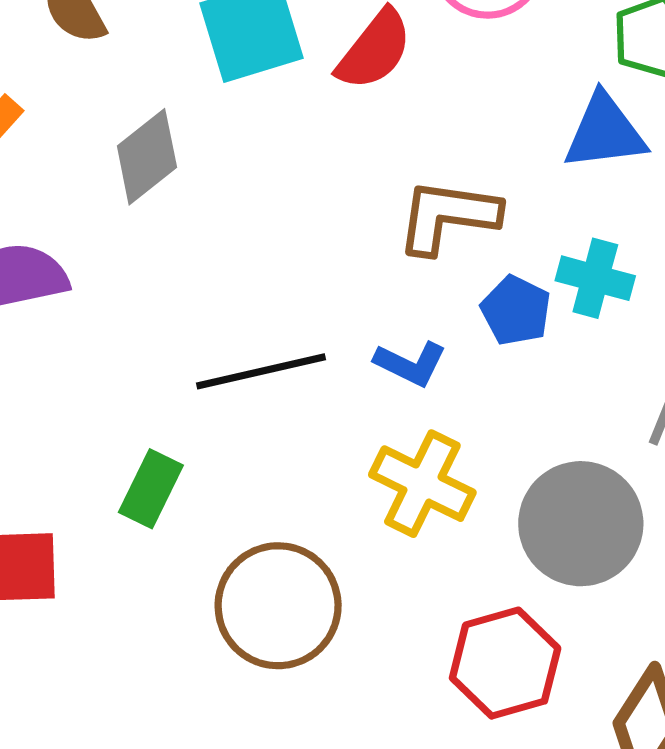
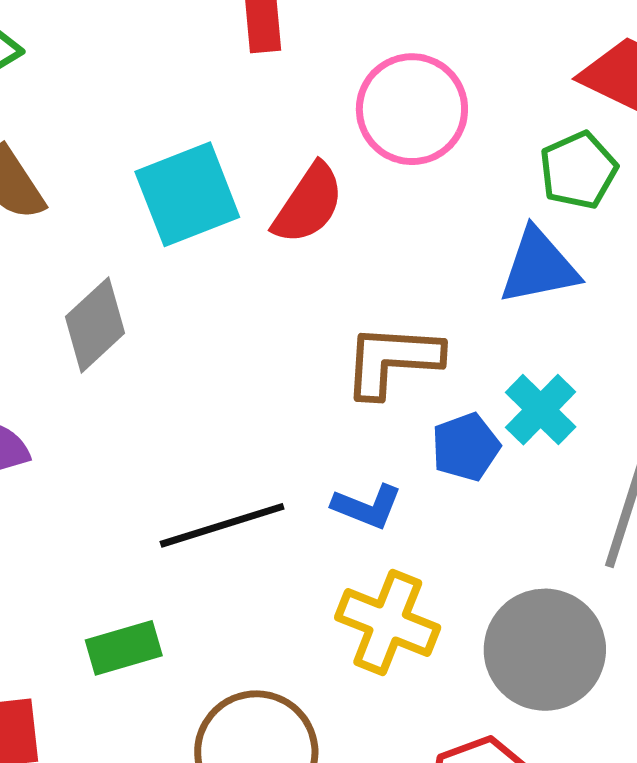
cyan cross: (595, 278) -> (541, 410), turned 34
blue pentagon: (516, 311) -> (466, 447), turned 30
green rectangle: (151, 489) -> (124, 648), turned 52

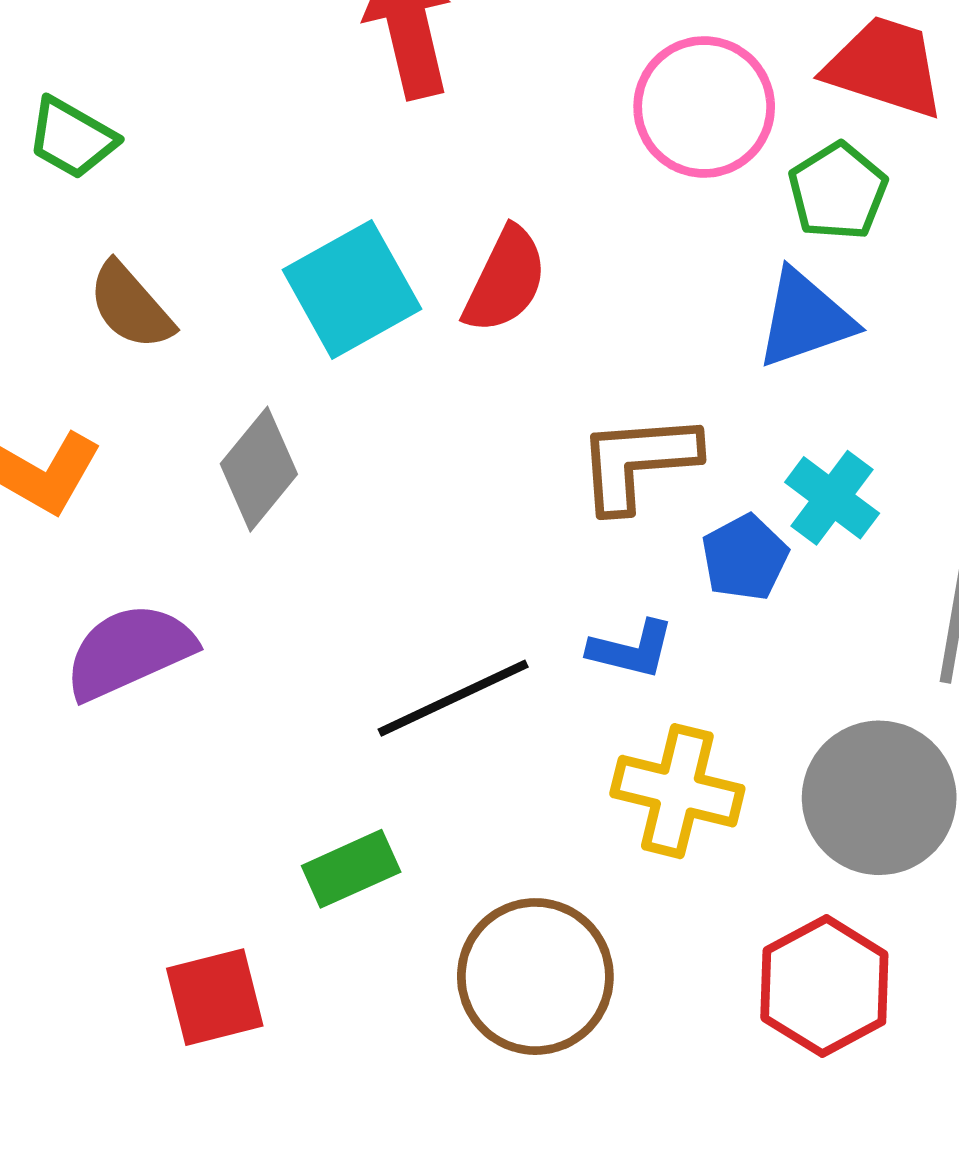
pink circle: (412, 109) -> (704, 107), moved

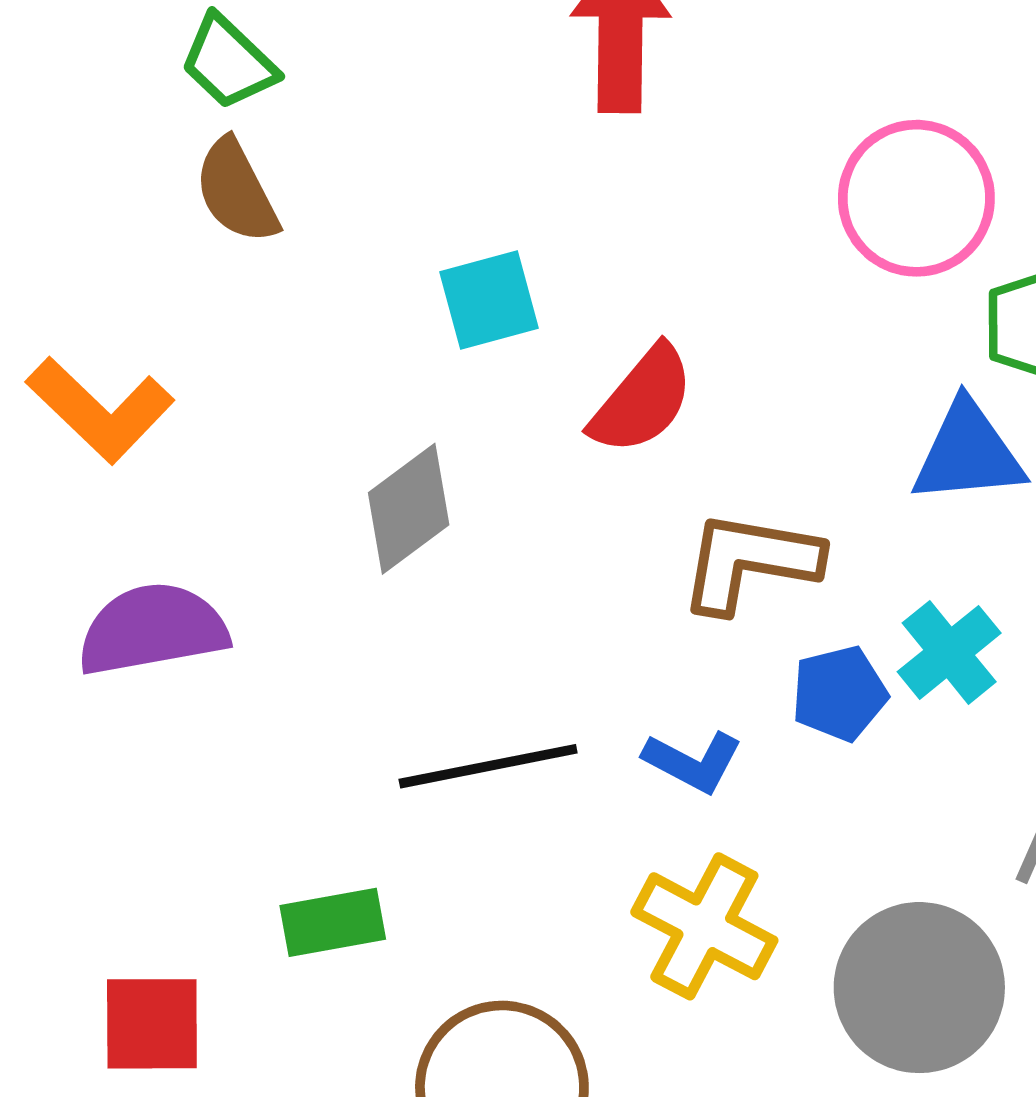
red semicircle: (505, 280) -> (642, 400), moved
cyan square: (352, 289) -> (489, 300), size x0.7
brown semicircle: (131, 306) -> (237, 191), moved
gray diamond: (259, 469) -> (409, 509), moved

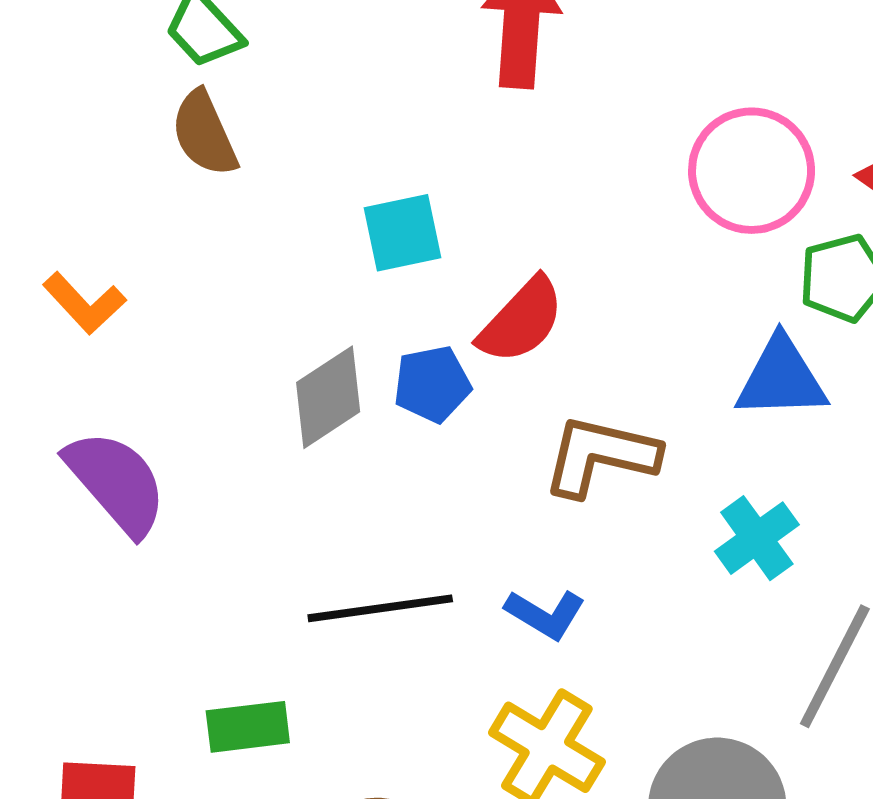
orange L-shape: (100, 410) -> (84, 303), size x0.7
purple semicircle: (153, 629) -> (116, 482), turned 56
blue pentagon: (839, 693) -> (432, 384), moved

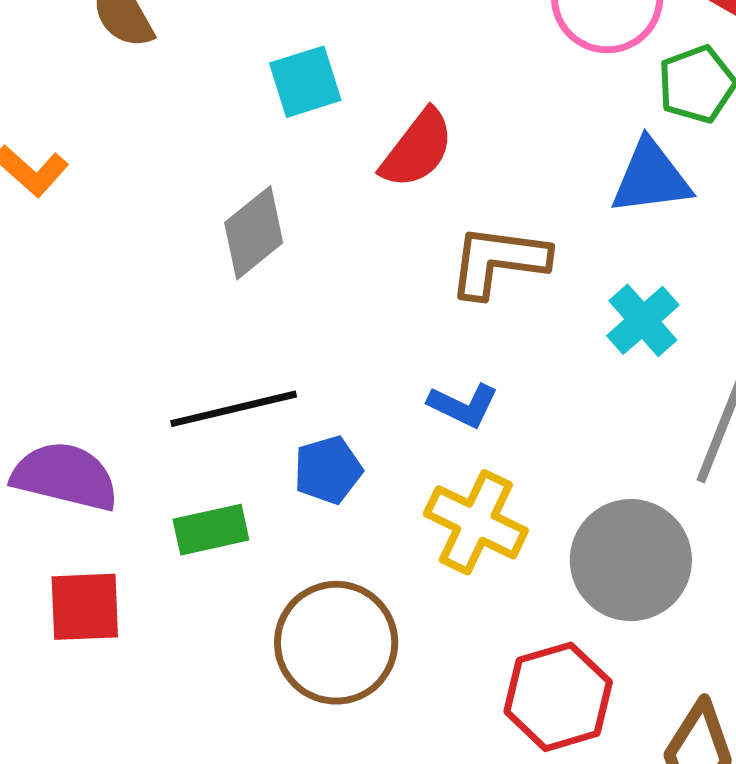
blue pentagon: (432, 384) -> (328, 470), moved
purple semicircle: (116, 482) -> (65, 476), moved, turned -30
black line: (380, 608) -> (234, 409), moved

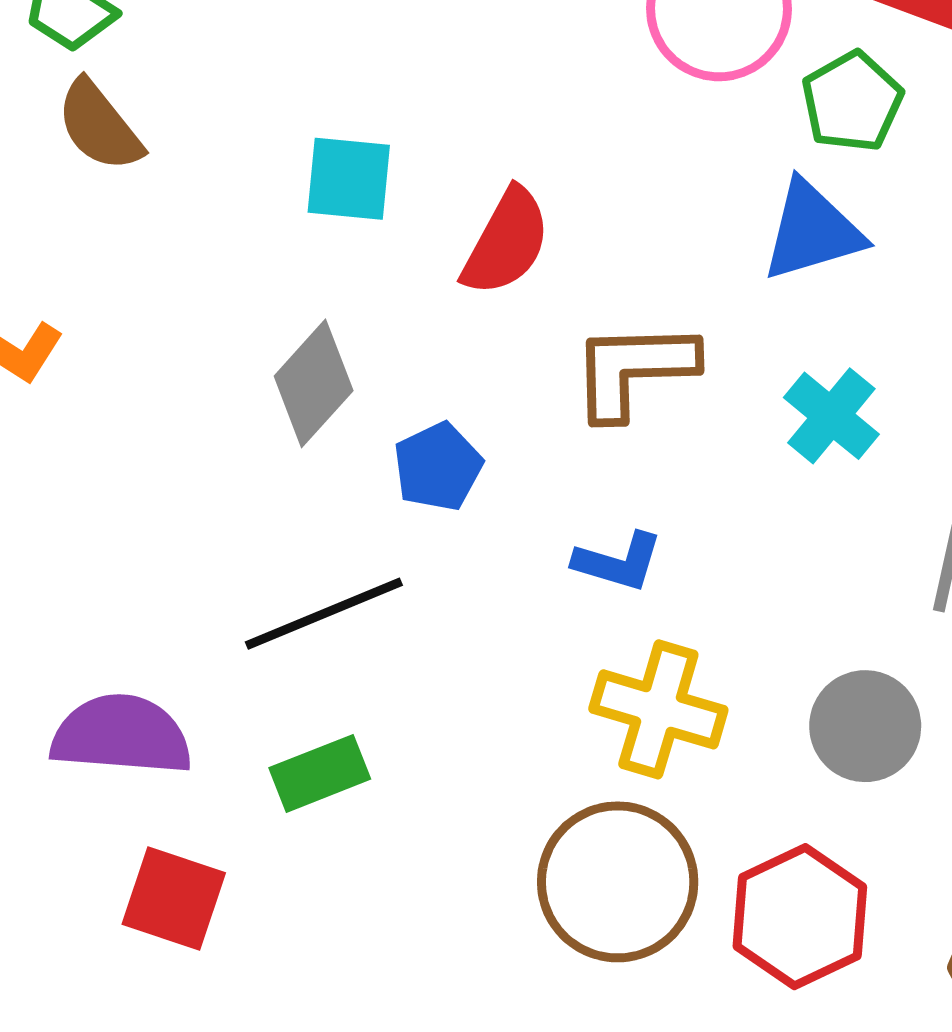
cyan square: (305, 82) -> (349, 179), turned 32
blue pentagon: (328, 470) -> (438, 467), moved
gray circle: (631, 560) -> (865, 726), size x0.7
red square: (85, 607) -> (174, 899), turned 30
brown circle: (336, 643) -> (618, 882), moved

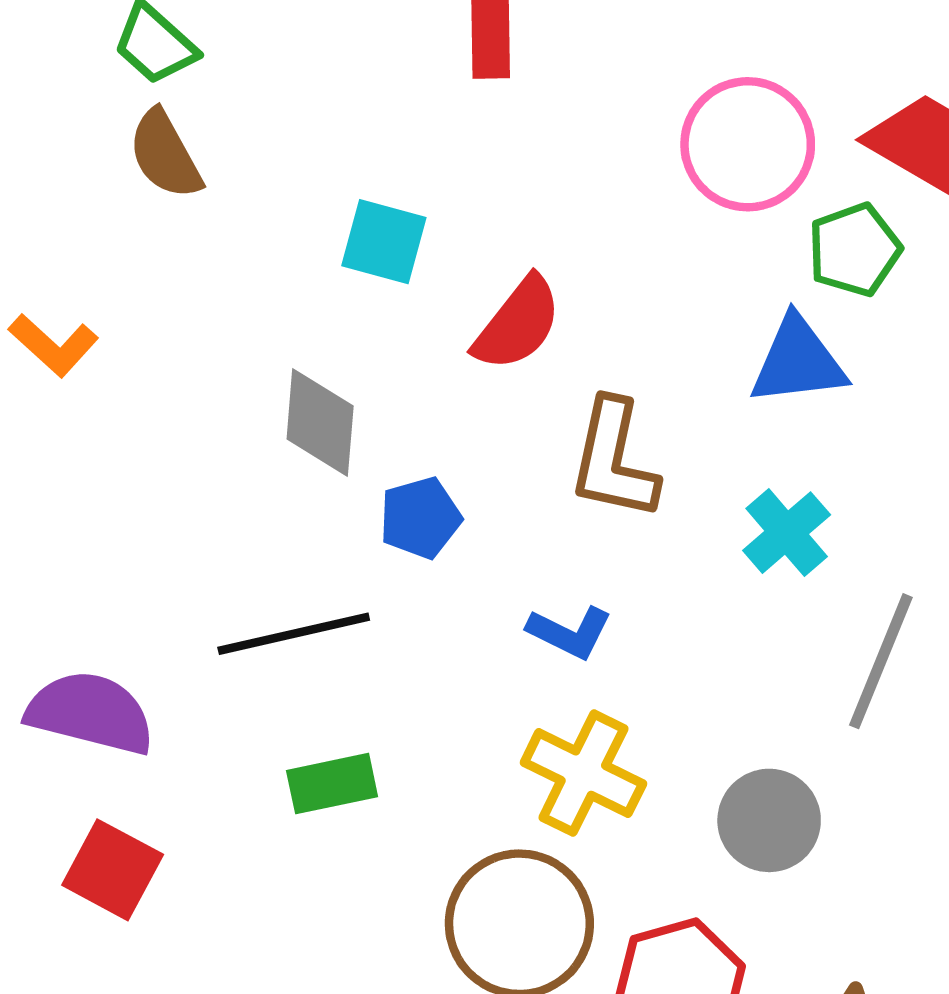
brown L-shape: (634, 370) -> (614, 460), turned -86
gray diamond: (314, 383) -> (320, 422), turned -47
green rectangle: (320, 773) -> (332, 784), moved

